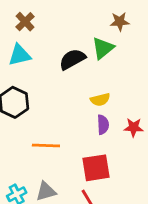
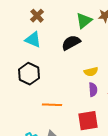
green triangle: (103, 48) -> (84, 21), moved
cyan triangle: (19, 55) -> (33, 40), turned 36

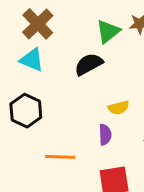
brown cross: (37, 16) -> (38, 24), size x1.5
purple semicircle: (93, 90) -> (105, 135), moved

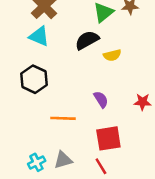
yellow semicircle: (119, 108) -> (112, 55), moved
purple semicircle: (105, 135) -> (101, 99), turned -30

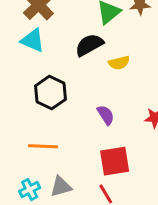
black hexagon: (34, 79) -> (50, 93), moved
orange line: (63, 118) -> (43, 146), moved

